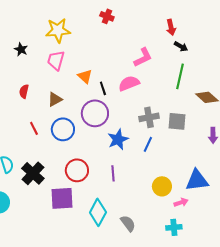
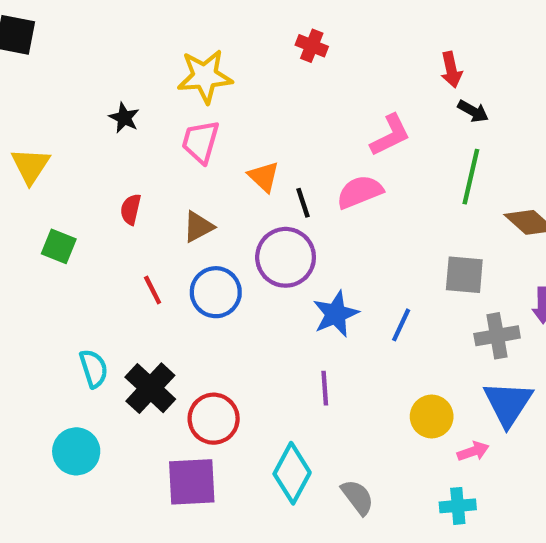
gray cross: (149, 117) -> (497, 336), moved
red circle: (77, 170) -> (214, 419), moved
blue triangle: (197, 180) -> (508, 403), turned -50
purple square: (62, 198) -> (192, 482), moved

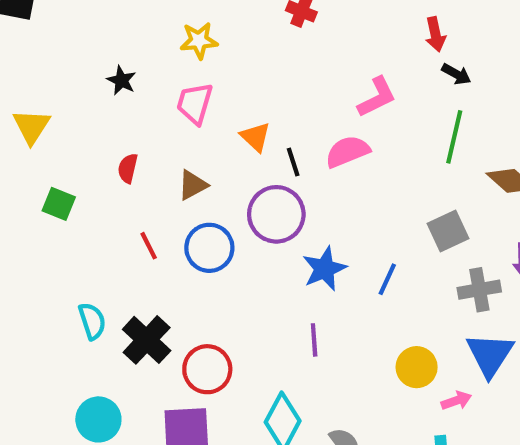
yellow star: (205, 76) -> (199, 41), size x0.7
gray square: (464, 275) -> (448, 231), turned -30
cyan circle: (76, 451) -> (98, 419), moved

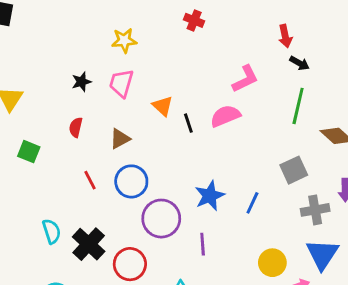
black star: (121, 80) -> (81, 82), moved, turned 30
purple circle: (276, 214) -> (161, 219), moved

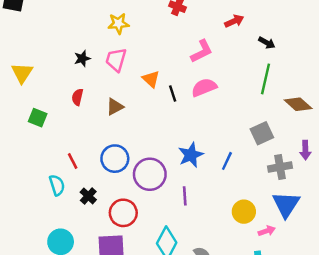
red arrow: (285, 36) -> (234, 21), moved, turned -102
pink L-shape: (245, 79) -> (202, 51), moved
red line: (90, 180) -> (73, 161), moved
blue circle: (131, 181) -> (115, 159), moved
black cross: (89, 244) -> (88, 196), size x0.6

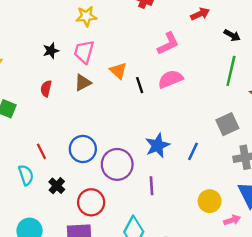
brown triangle: (115, 107) -> (83, 83), moved

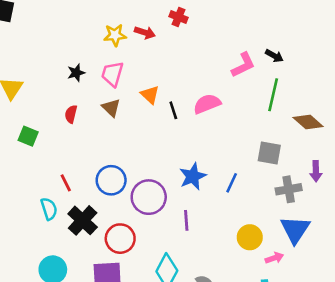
red arrow: (200, 14) -> (145, 33), moved, turned 42
pink L-shape: (168, 44) -> (243, 65), moved
brown triangle: (83, 83) -> (111, 108), turned -48
gray square: (227, 124) -> (269, 153), turned 35
black cross: (57, 186) -> (83, 220), size x1.6

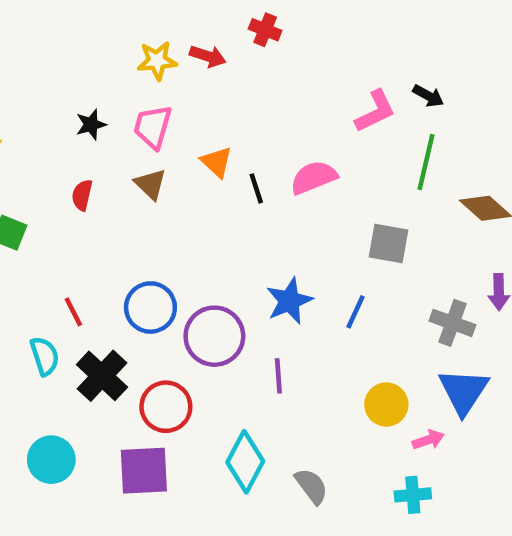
gray square: (269, 153) -> (389, 244), moved
gray cross: (289, 189) -> (452, 323), turned 30

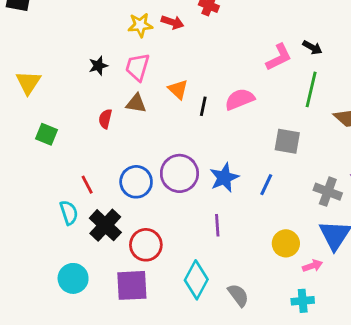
brown triangle: (150, 184) -> (136, 103), turned -35
black line: (256, 188) -> (203, 106), turned 30
red semicircle: (82, 195) -> (105, 119), moved
purple circle: (214, 336) -> (179, 173), moved

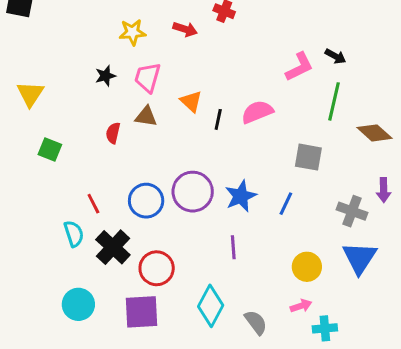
yellow star: (140, 25) -> (133, 32), moved
pink arrow: (312, 266) -> (301, 306), moved

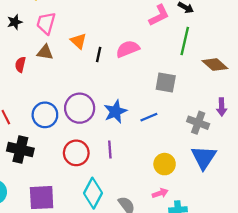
blue line: (286, 204) -> (149, 117), turned 42
black cross: (113, 247) -> (20, 150), turned -30
red circle: (157, 268) -> (76, 153), moved

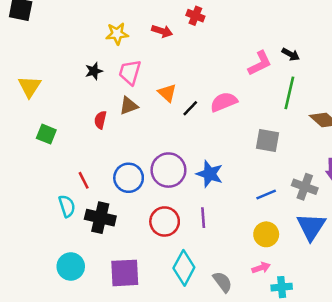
brown triangle: (45, 52) -> (129, 106), turned -30
black line: (99, 55) -> (190, 108), turned 32
blue star: (115, 112) -> (210, 174), turned -30
blue line: (149, 117) -> (266, 194), moved

